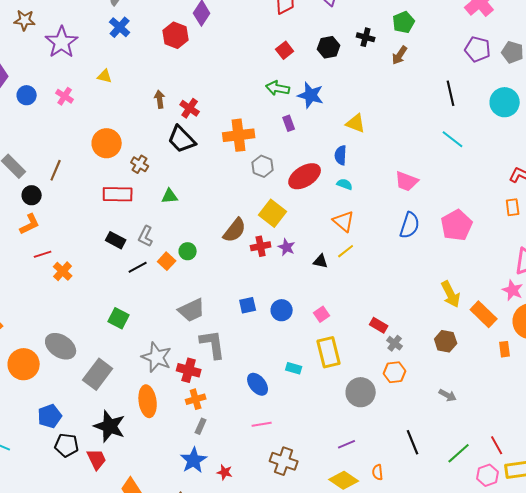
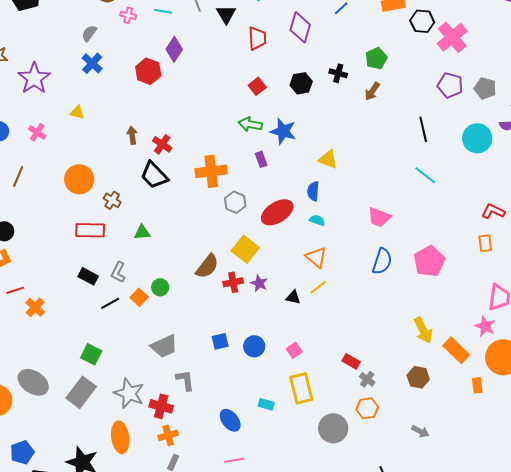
brown line: (56, 170) -> (18, 176), moved
gray L-shape: (213, 344) -> (185, 380), size x0.7
gray rectangle: (98, 374) -> (81, 392), moved

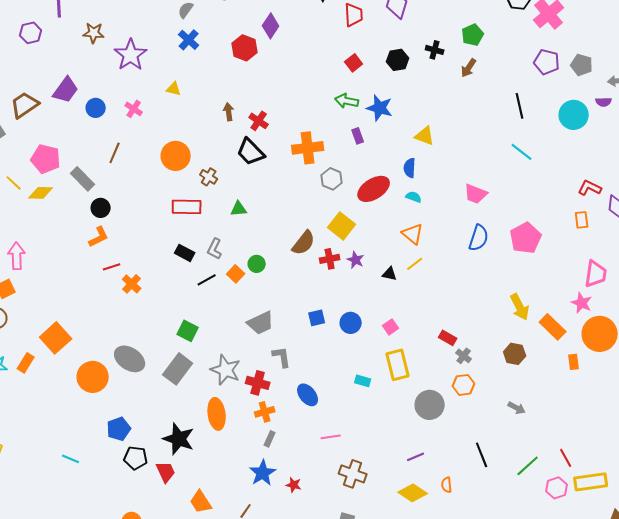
blue ellipse: (230, 420) -> (308, 395), moved

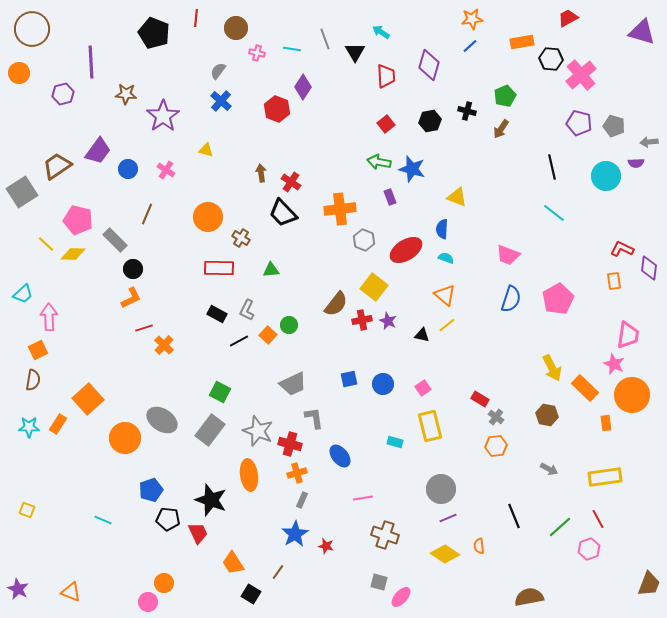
gray circle: (430, 405) -> (441, 489), moved
yellow rectangle: (591, 482) -> (605, 477), moved

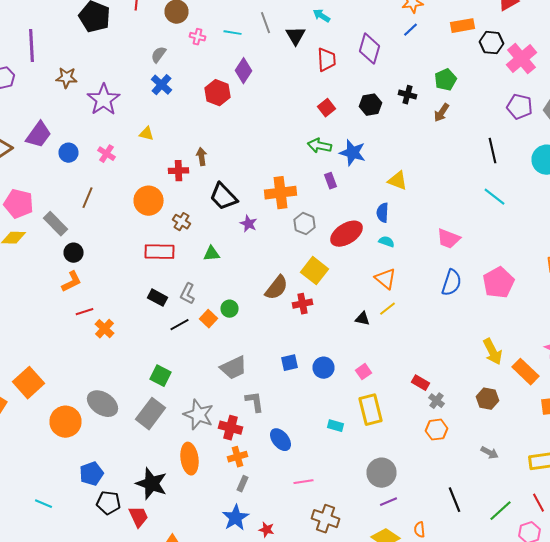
red cross: (291, 182) -> (178, 171), moved, turned -36
purple star: (388, 321) -> (248, 224), moved

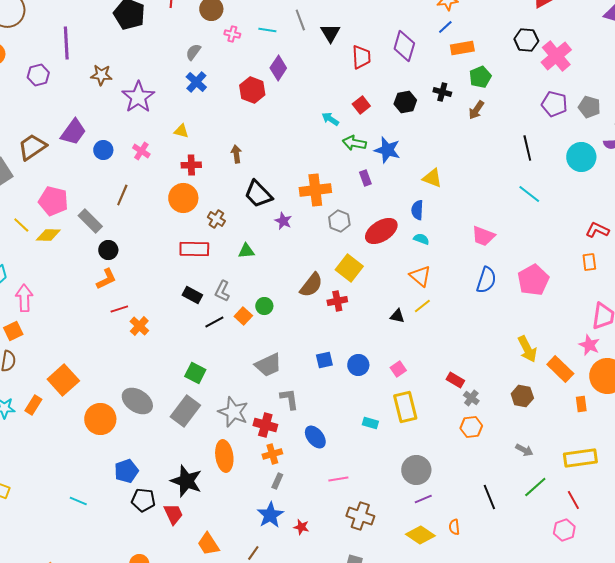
cyan arrow: (322, 16) -> (330, 119), moved
orange rectangle: (462, 26) -> (462, 48), moved
red cross: (178, 171) -> (191, 165), moved
green line: (500, 511) -> (535, 487), moved

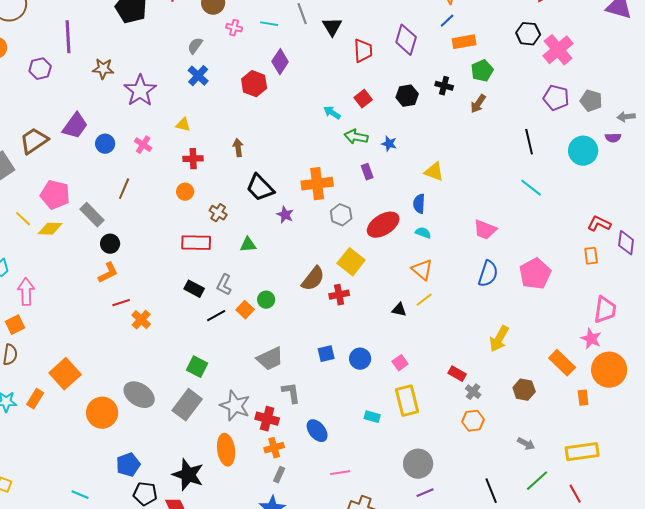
blue star: (387, 150) -> (389, 144), size x0.6
orange circle: (183, 198) -> (185, 192), size x0.6
yellow arrow: (527, 349) -> (499, 339), moved, turned 56

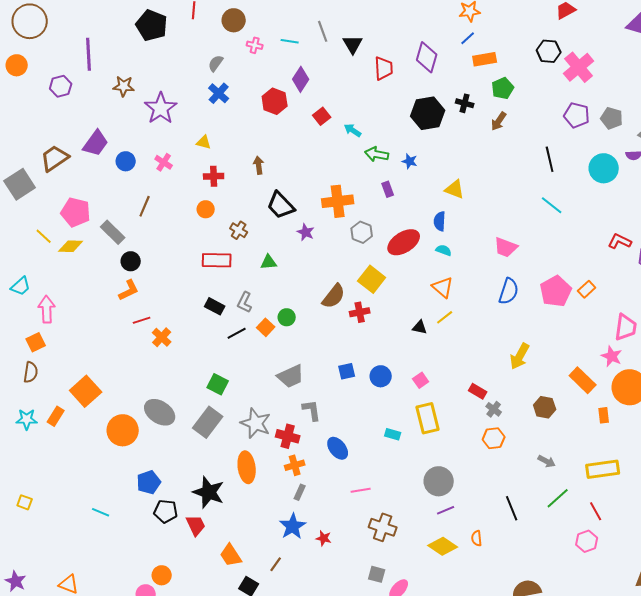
black hexagon: (407, 96) -> (428, 113), size x1.5
red square: (363, 99) -> (322, 116), moved
orange rectangle: (591, 256) -> (587, 289), moved, turned 54

